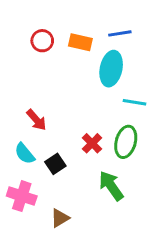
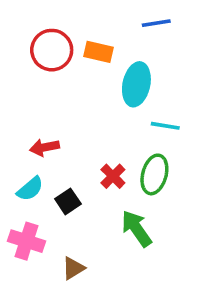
blue line: (120, 33) -> (156, 23), moved
red circle: (42, 41) -> (52, 50), size x1.5
red arrow: (36, 120) -> (44, 147), turned 120
cyan semicircle: (25, 154) -> (30, 189), turned -90

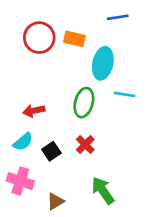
green ellipse: (154, 174) -> (84, 103), moved
red cross: (113, 176) -> (85, 145), moved
green arrow: (136, 229) -> (103, 191), moved

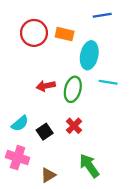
red arrow: (34, 111) -> (46, 86), moved

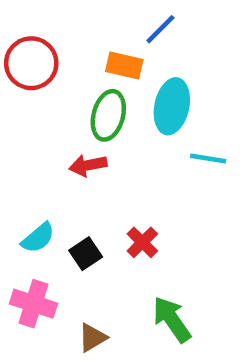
blue line: (102, 15) -> (160, 29), moved, turned -36
red circle: (34, 33) -> (31, 63), moved
green ellipse: (73, 89) -> (108, 115), moved

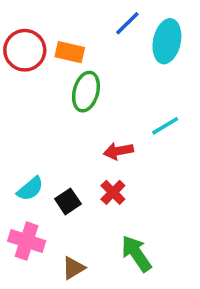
orange rectangle: (124, 65) -> (70, 52), moved
cyan ellipse: (172, 106) -> (167, 41), moved
cyan line: (208, 158) -> (165, 126), turned -40
red arrow: (88, 165) -> (118, 151), moved

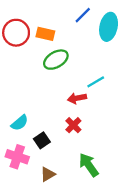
green ellipse: (86, 92) -> (56, 60), turned 45
cyan line: (165, 126) -> (96, 82), moved
black square: (68, 201) -> (42, 140), moved

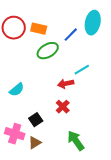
blue line: (83, 15) -> (71, 35), moved
cyan semicircle: (20, 123) -> (17, 90), moved
brown triangle: (48, 174) -> (35, 143), moved

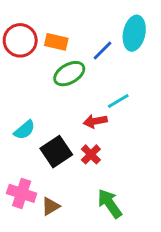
black square: (36, 120) -> (56, 152), moved, size x1.5

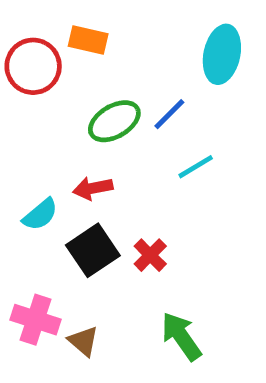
orange rectangle: (56, 42) -> (88, 40), moved
blue line: (102, 50) -> (169, 114), moved
red arrow: (95, 121) -> (93, 188), moved
brown triangle: (50, 206) -> (83, 341), turned -48

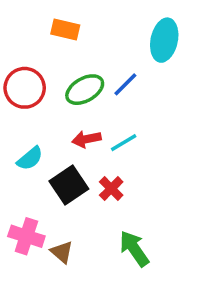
red circle: (33, 66) -> (25, 88), moved
cyan line: (196, 167) -> (124, 143), moved
red arrow: (93, 188) -> (86, 139), moved

